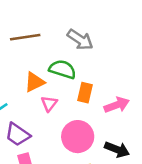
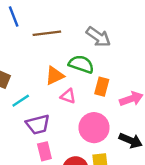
pink triangle: (49, 104) -> (68, 96), turned -49
purple trapezoid: (18, 135) -> (38, 124), turned -50

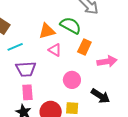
pink circle: (94, 128) -> (72, 80), size x0.7

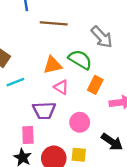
purple trapezoid: (26, 69) -> (44, 110), moved

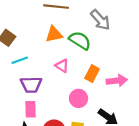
orange triangle: (53, 65) -> (54, 34), moved
orange rectangle: (95, 85) -> (92, 74), moved
purple trapezoid: (44, 110) -> (31, 85), moved

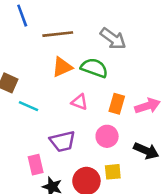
cyan line: (20, 60) -> (29, 106), turned 56
purple trapezoid: (31, 85) -> (62, 141), moved
pink rectangle: (30, 109) -> (36, 165), moved

